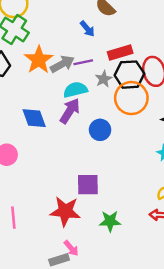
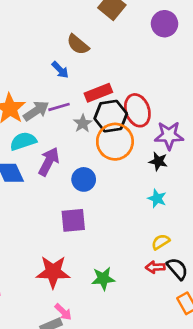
cyan semicircle: (75, 90) -> (23, 141), moved
purple square: (88, 185) -> (73, 220), moved

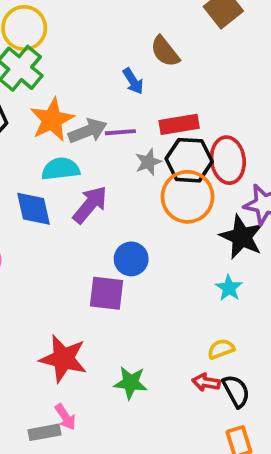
black star: (158, 161) -> (242, 237), size x1.6
blue circle: (84, 179) -> (131, 259), moved

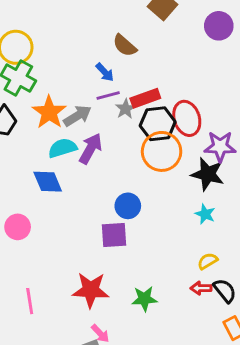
purple line: (120, 132) -> (108, 96), moved
gray star: (148, 162) -> (126, 109), moved
purple arrow: (90, 205) -> (91, 149), moved

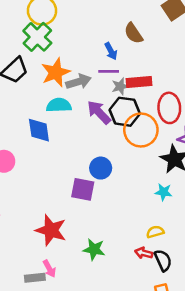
black hexagon: (158, 124) -> (125, 112), moved
purple arrow: (91, 149) -> (99, 112), moved, turned -88
cyan star: (205, 214) -> (163, 192), turned -30

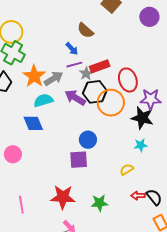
yellow semicircle: (155, 232) -> (127, 169), moved

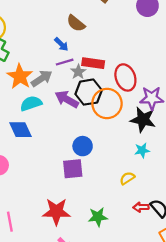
red rectangle: (100, 66) -> (93, 63), turned 30

